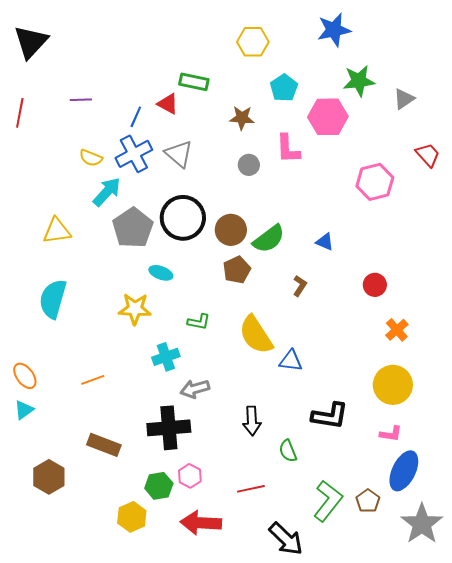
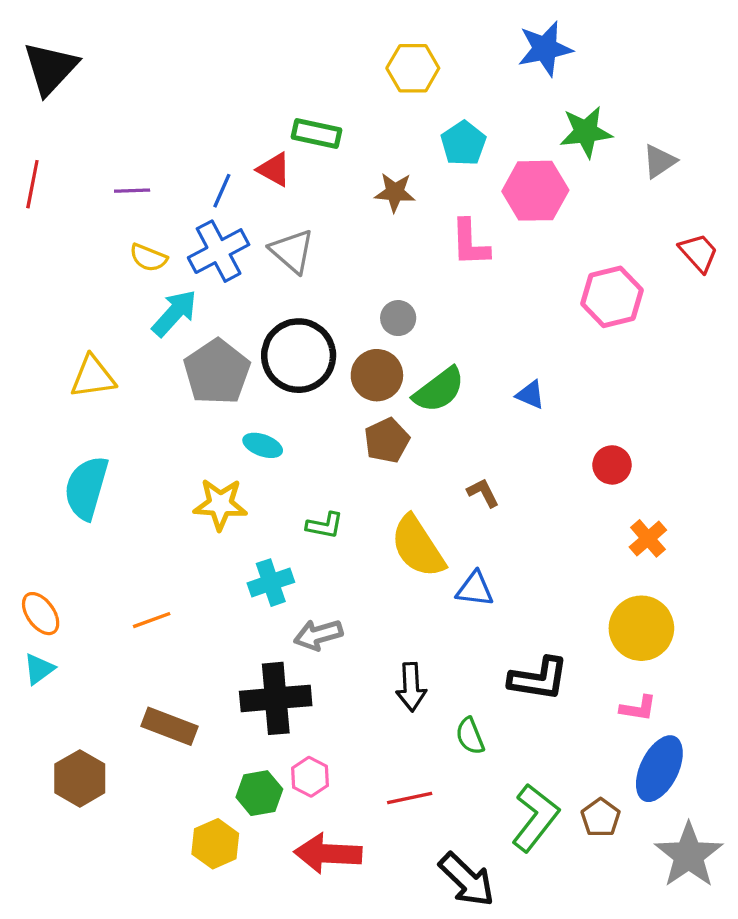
purple line: (81, 100) -> (132, 191), moved
gray circle: (249, 165) -> (398, 318), moved
brown L-shape: (300, 286) -> (483, 493), moved, turned -60

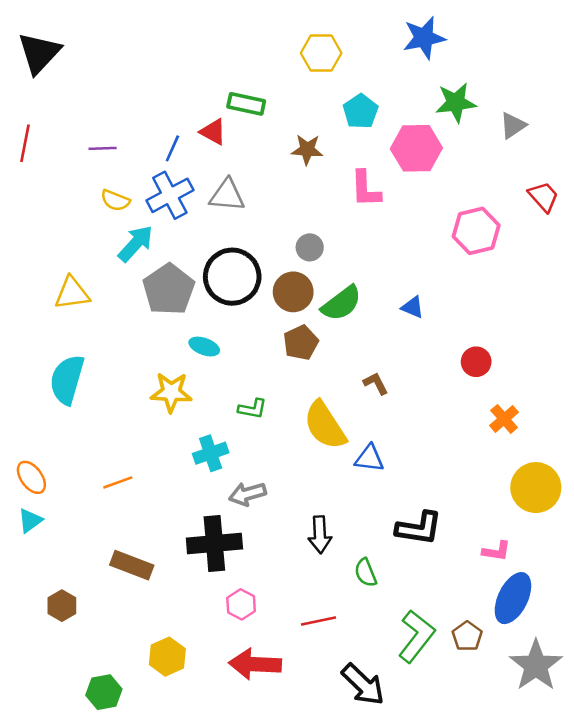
gray triangle: (292, 251) -> (227, 195), turned -36
yellow circle: (641, 628) -> (536, 488), moved
brown hexagon: (80, 778) -> (62, 606), size x0.7
green hexagon: (259, 793) -> (104, 692), moved

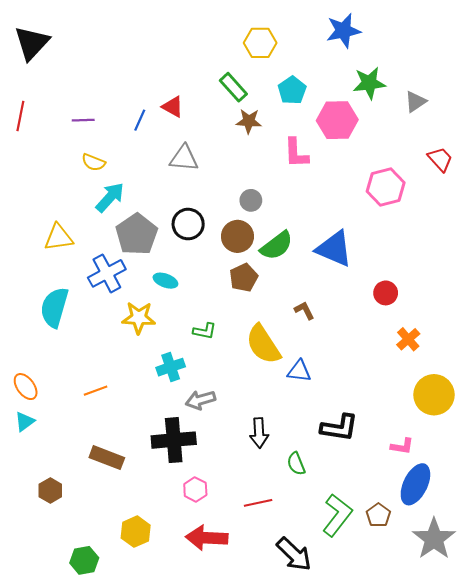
green rectangle: (246, 104) -> (233, 87), moved, turned 36
blue cross: (170, 195) -> (107, 273), moved
black circle: (232, 277) -> (188, 224), size x0.7
blue triangle: (413, 307) -> (334, 249), size x2.0

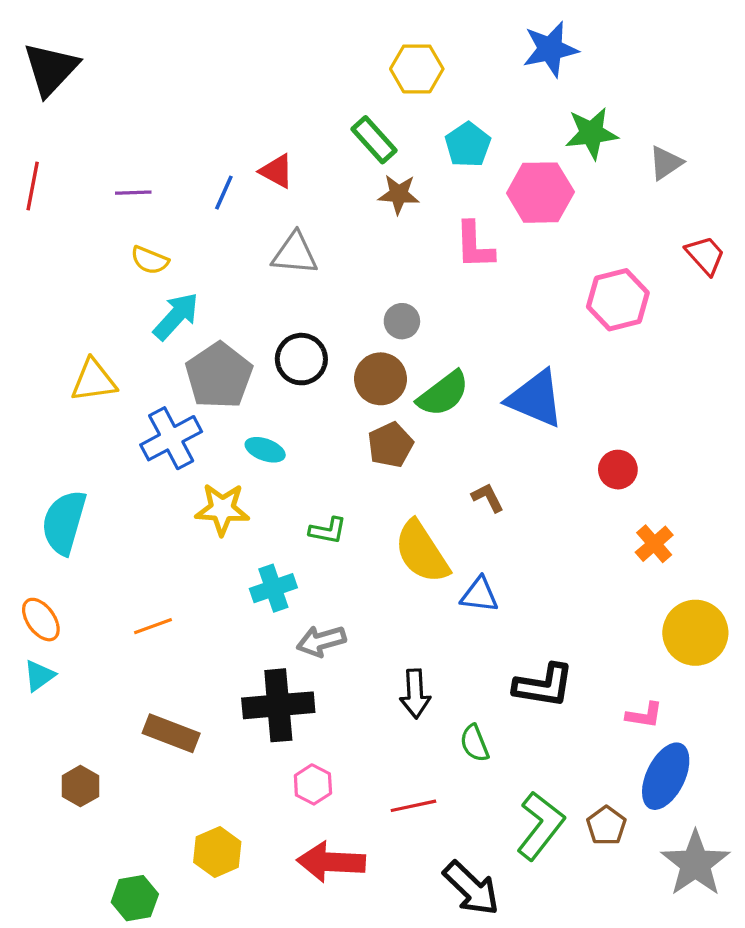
cyan semicircle: (54, 307) -> (64, 522), moved

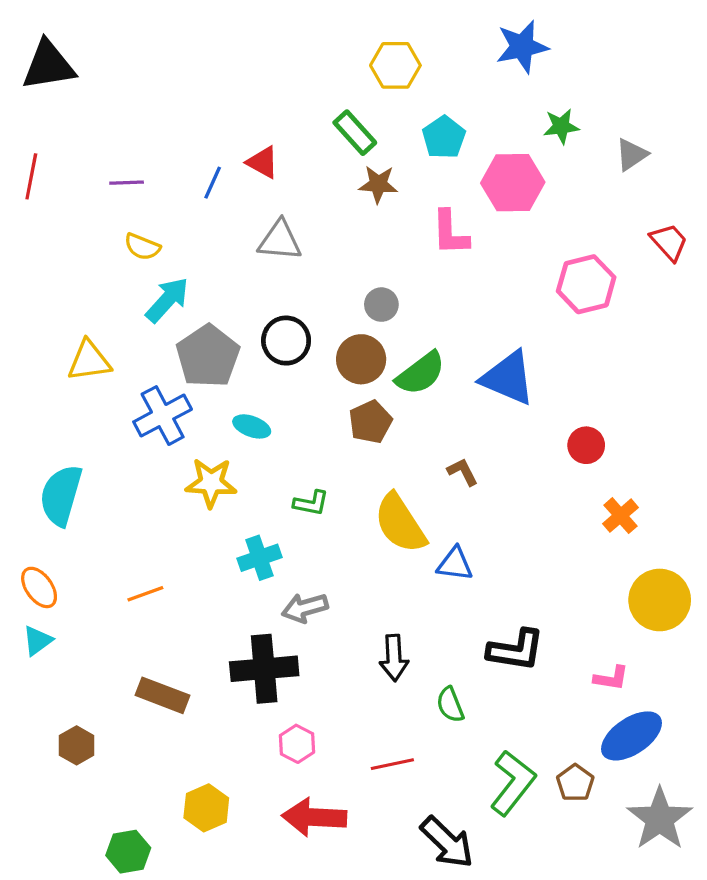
black triangle: (51, 69) -> (48, 65), turned 38
green star: (592, 133) -> (561, 126), size x0.7
blue ellipse: (666, 776) -> (631, 736), turned 30

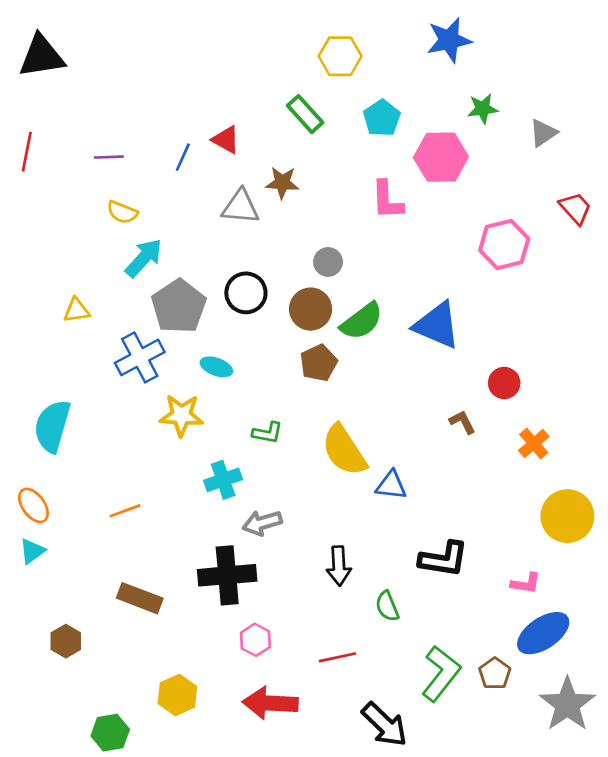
brown star: (378, 184) -> (282, 183), moved
yellow triangle: (89, 361) -> (77, 310), size x0.7
brown L-shape: (463, 472) -> (462, 422), moved

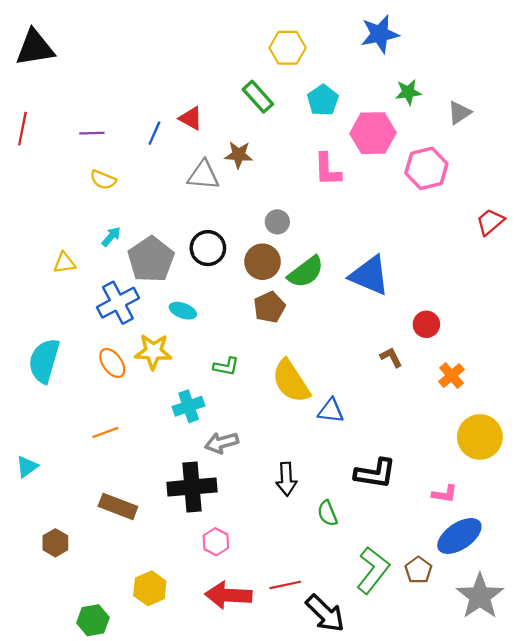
red trapezoid: (575, 208) -> (490, 222), moved, turned -88
pink hexagon: (504, 244) -> (426, 168), moved
cyan arrow: (144, 258) -> (111, 237), moved, size x0.6
orange ellipse: (33, 505) -> (112, 363), moved
red line: (337, 657) -> (285, 585), moved

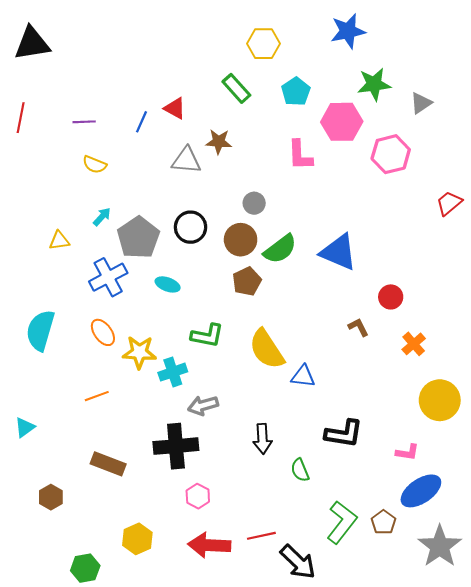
green star: (408, 92) -> (374, 84), size x1.4
yellow star: (153, 352) -> (139, 352), moved
green L-shape: (226, 366) -> (207, 336), size x1.4

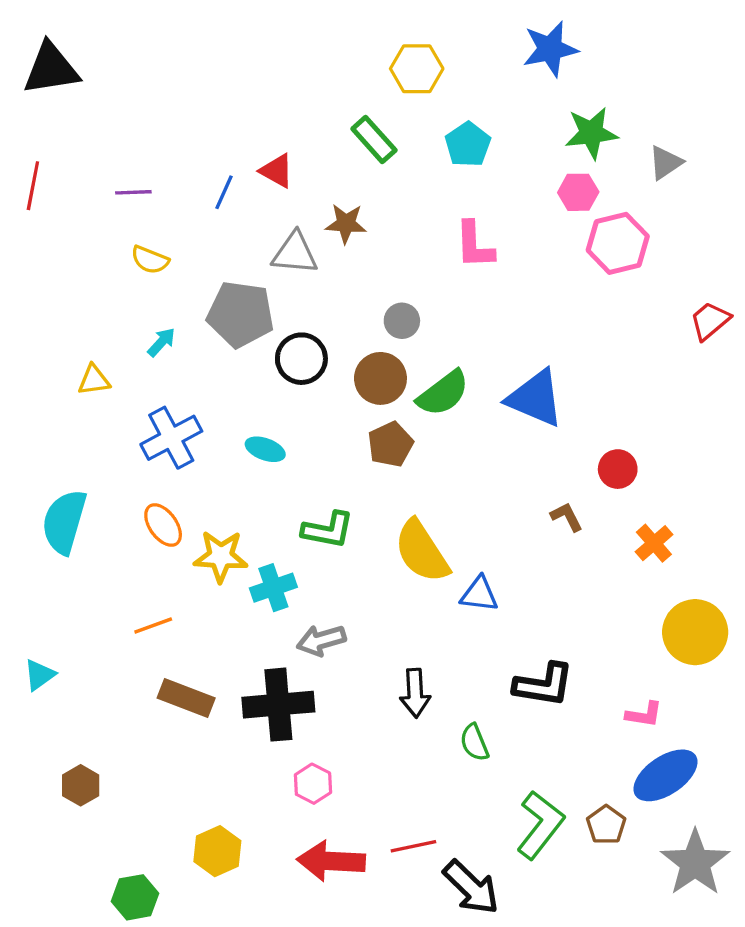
pink hexagon: (342, 122) -> (578, 192), moved, size x0.6
gray pentagon: (138, 238) -> (240, 314), moved, turned -30
brown rectangle: (108, 464) -> (186, 698), moved

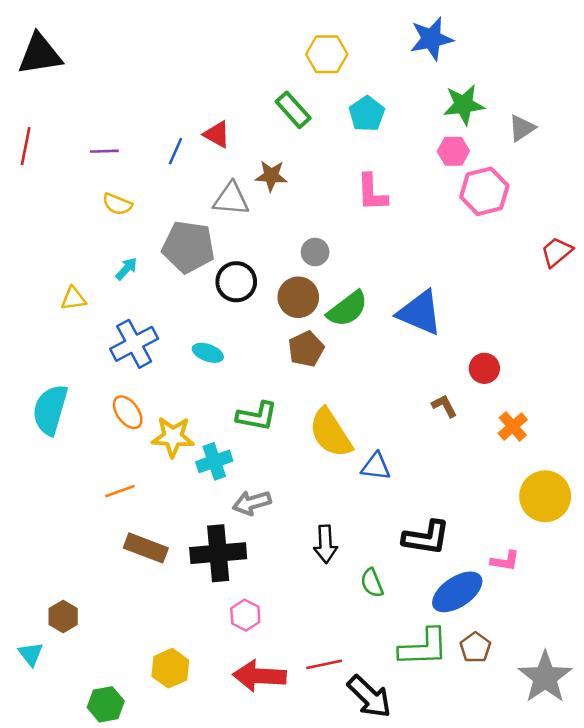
cyan triangle: (39, 675) -> (31, 654), moved, turned -32
blue ellipse: (665, 775) -> (457, 592), moved
green L-shape: (540, 825) -> (424, 647), turned 50

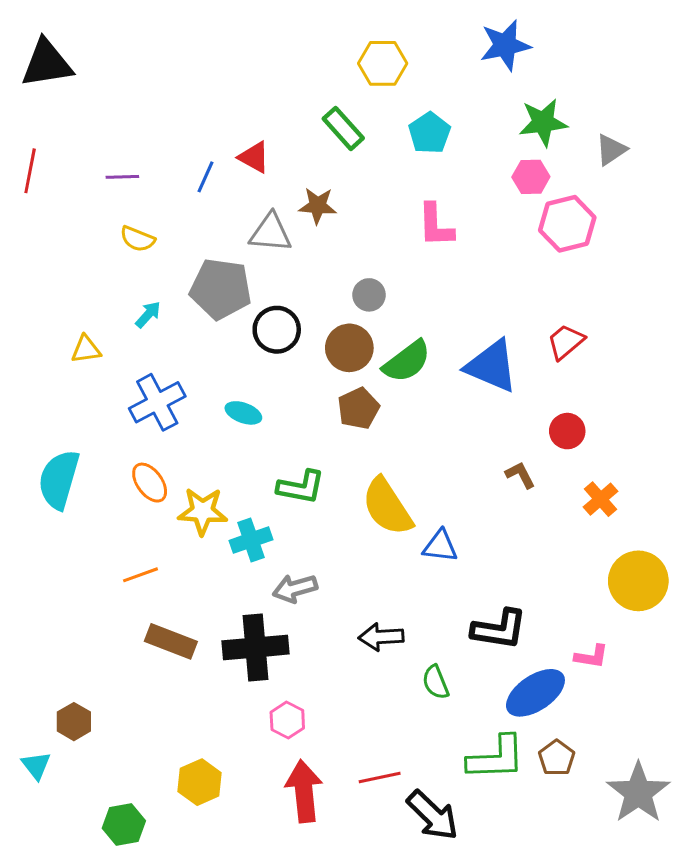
red trapezoid: (557, 252) -> (566, 342), moved
black arrow: (325, 544) -> (381, 637), turned 90
red arrow: (259, 676) -> (304, 791), turned 81

